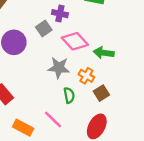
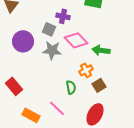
gray square: (44, 29) -> (49, 29), turned -32
gray star: (59, 68) -> (52, 50), moved
orange cross: (86, 76) -> (86, 70), turned 32

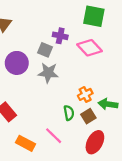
pink diamond: (76, 40) -> (90, 48), moved
green arrow: (101, 50) -> (108, 104), moved
brown square: (99, 85) -> (88, 116), moved

